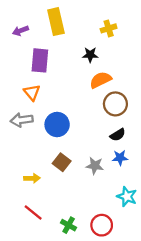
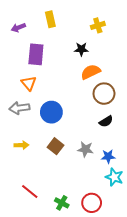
yellow rectangle: (56, 22) -> (50, 19), size x0.7
blue star: (120, 158) -> (108, 156), moved
yellow arrow: (32, 178) -> (21, 145), moved

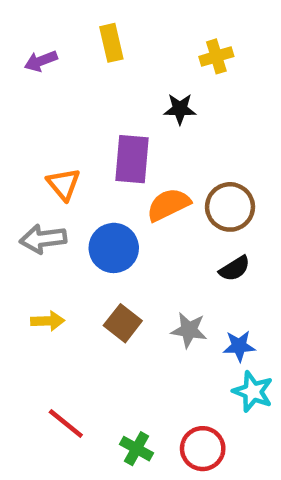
purple rectangle: (36, 54) -> (132, 159), moved
orange semicircle: (91, 72) -> (168, 205), moved

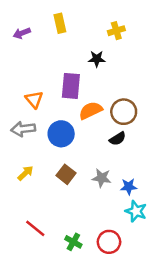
black semicircle: (235, 268) -> (118, 139), moved
yellow arrow: (48, 321) -> (25, 173), turned -42

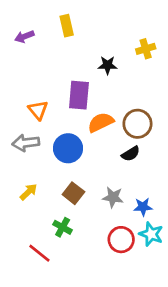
yellow cross: (116, 31) -> (146, 49), moved
green cross: (73, 242) -> (63, 227), moved
red circle: (109, 242) -> (121, 240), moved

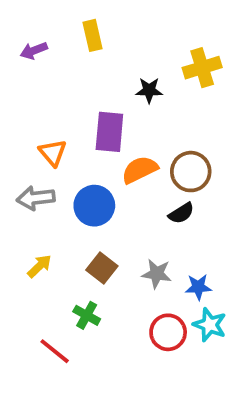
yellow cross: (146, 49) -> (202, 68), size x1.4

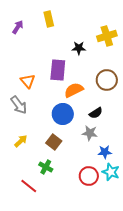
purple arrow: (34, 51) -> (18, 27), turned 144
brown circle: (191, 172) -> (107, 80), moved
gray arrow: (36, 198) -> (19, 105), turned -120
blue circle: (94, 206) -> (63, 114), moved
gray star: (157, 274) -> (90, 133), moved

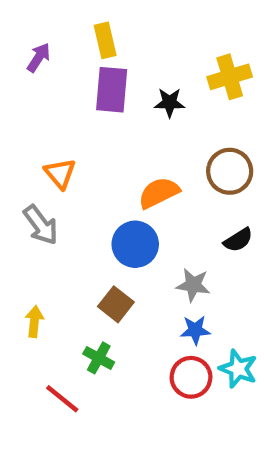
purple rectangle: (58, 70) -> (112, 90), moved
black semicircle: (96, 113) -> (238, 240), moved
yellow arrow: (21, 141) -> (34, 322), moved, turned -40
blue star: (105, 152) -> (195, 330), moved

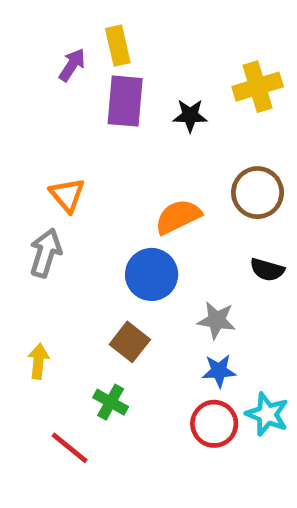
purple arrow: (39, 58) -> (72, 65), moved
gray arrow: (41, 225) -> (46, 253), turned -126
black semicircle: (238, 240) -> (267, 270), turned 48

